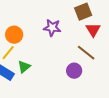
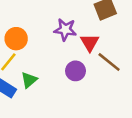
red triangle: (93, 30) -> (90, 43), moved
purple circle: (74, 71) -> (76, 71), moved

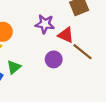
red triangle: (90, 43) -> (66, 35), turned -35

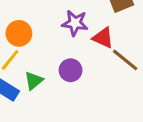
purple circle: (54, 59) -> (71, 70), moved

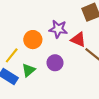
orange circle: (19, 33) -> (33, 40), moved

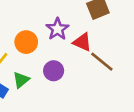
purple star: (58, 29) -> (58, 29), turned 30

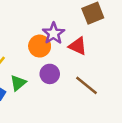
orange circle: (26, 42) -> (40, 46), moved
brown line: (102, 62) -> (86, 85), moved

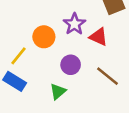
orange circle: (40, 46) -> (44, 37), moved
green triangle: (18, 83) -> (58, 91), moved

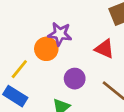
purple star: (74, 24) -> (60, 34), moved, turned -30

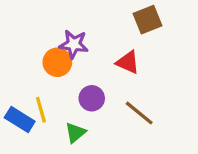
yellow line: (19, 69) -> (41, 110), moved, turned -55

